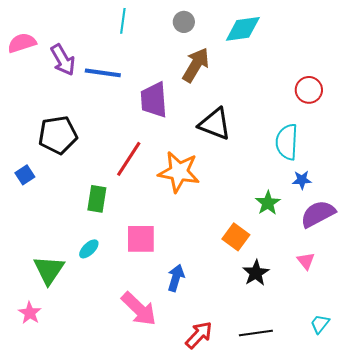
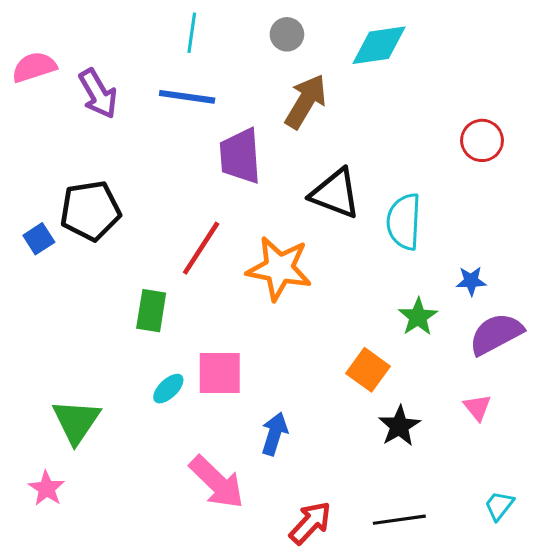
blue line: (103, 73) -> (187, 97), moved
cyan semicircle: (287, 142) -> (404, 222), moved
blue square: (25, 175) -> (39, 239), moved
cyan ellipse: (89, 249) -> (168, 389), moved

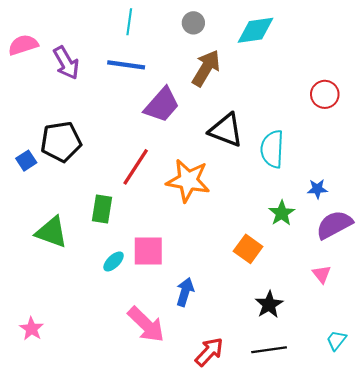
purple trapezoid: (240, 156) -> (162, 105), turned -135
green triangle: (76, 421) -> (52, 232), moved, turned -44
black star: (399, 426) -> (269, 305), moved

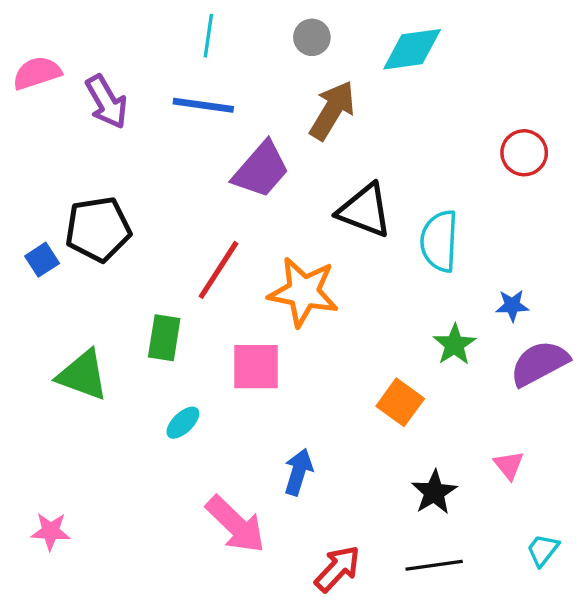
pink square: (148, 251) -> (256, 367), moved
pink triangle: (322, 274) -> (509, 465), moved
pink star: (32, 329) -> (51, 531), turned -30

